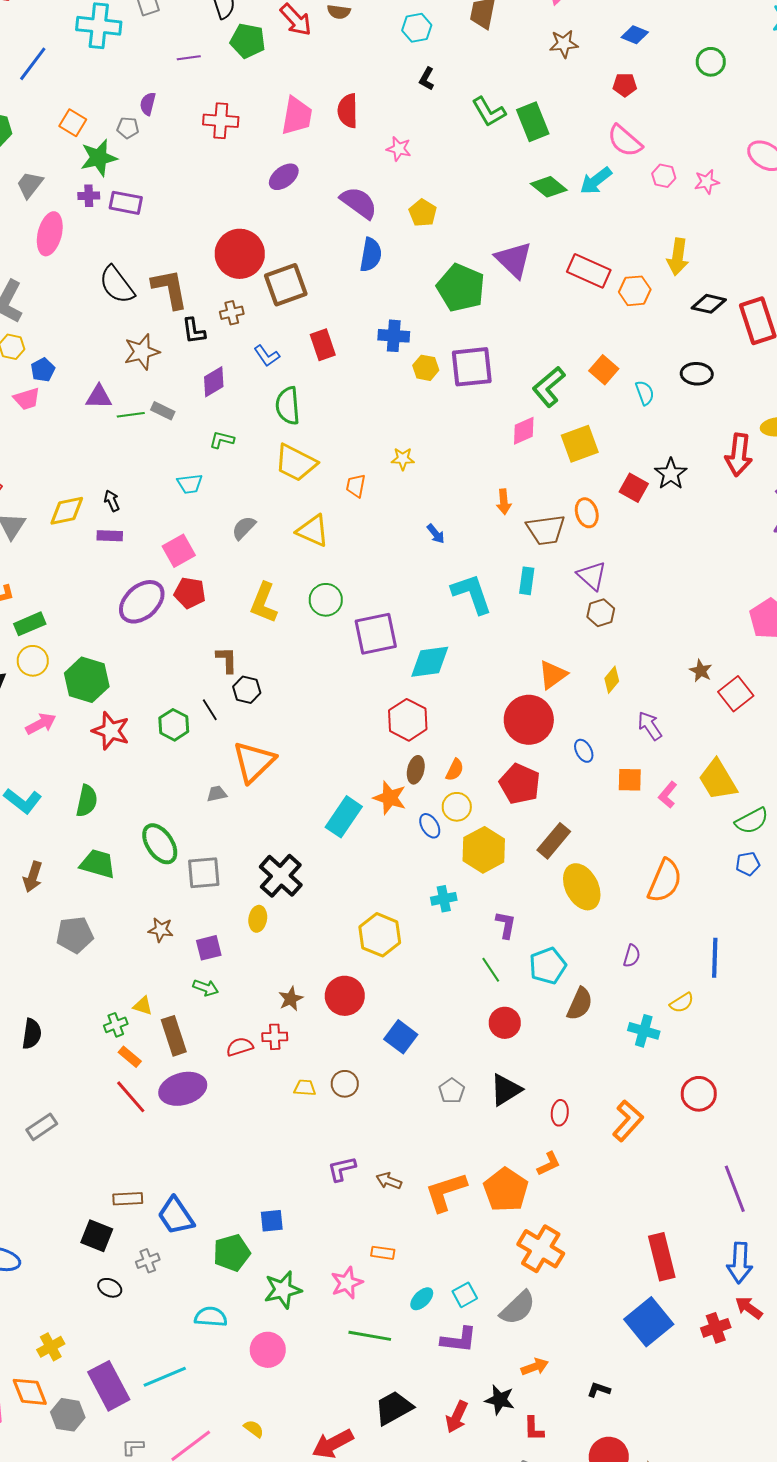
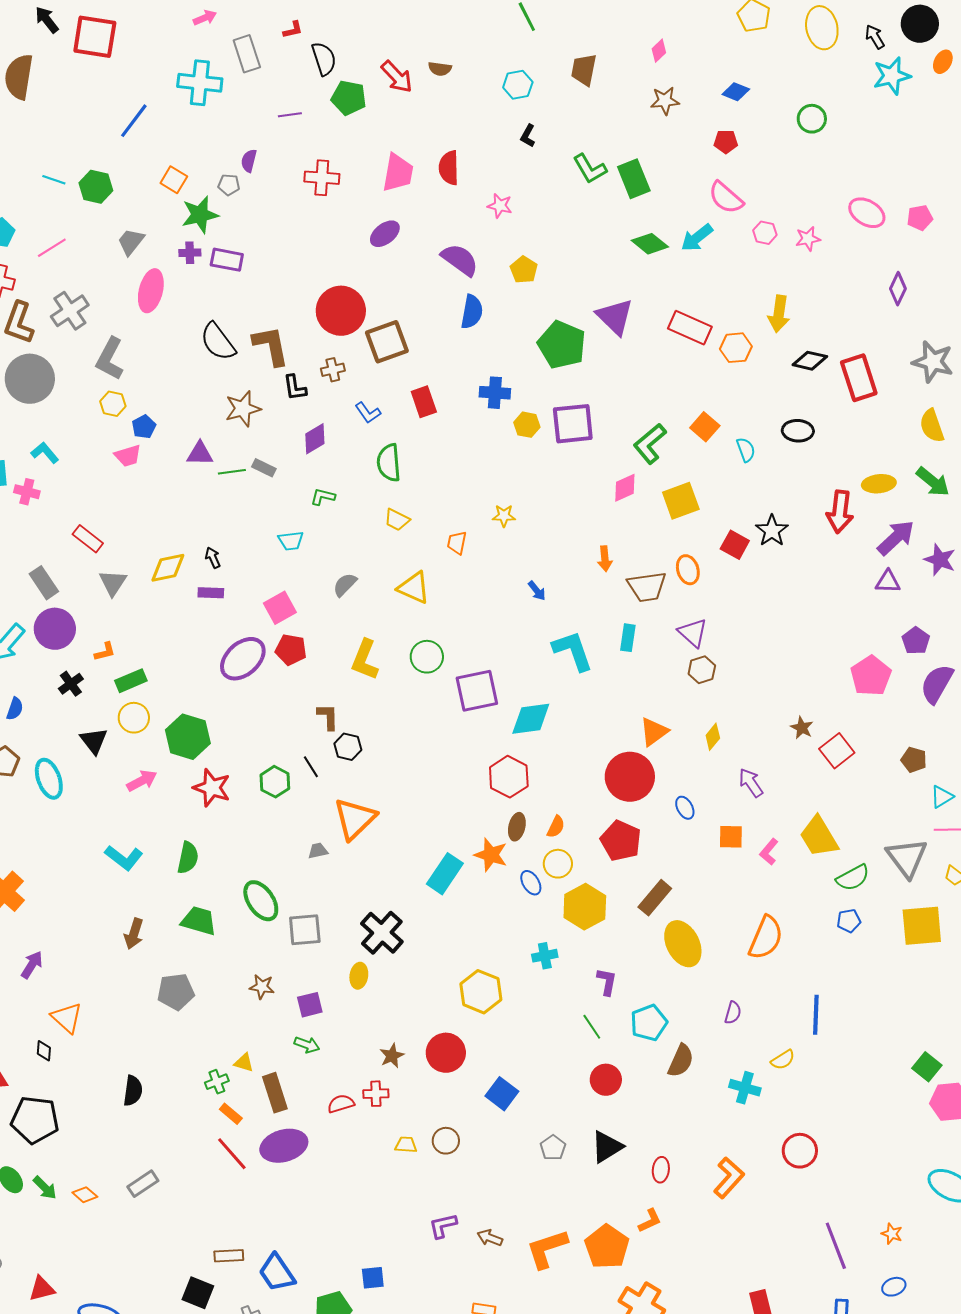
yellow trapezoid: (296, 463) -> (397, 520), size x0.6

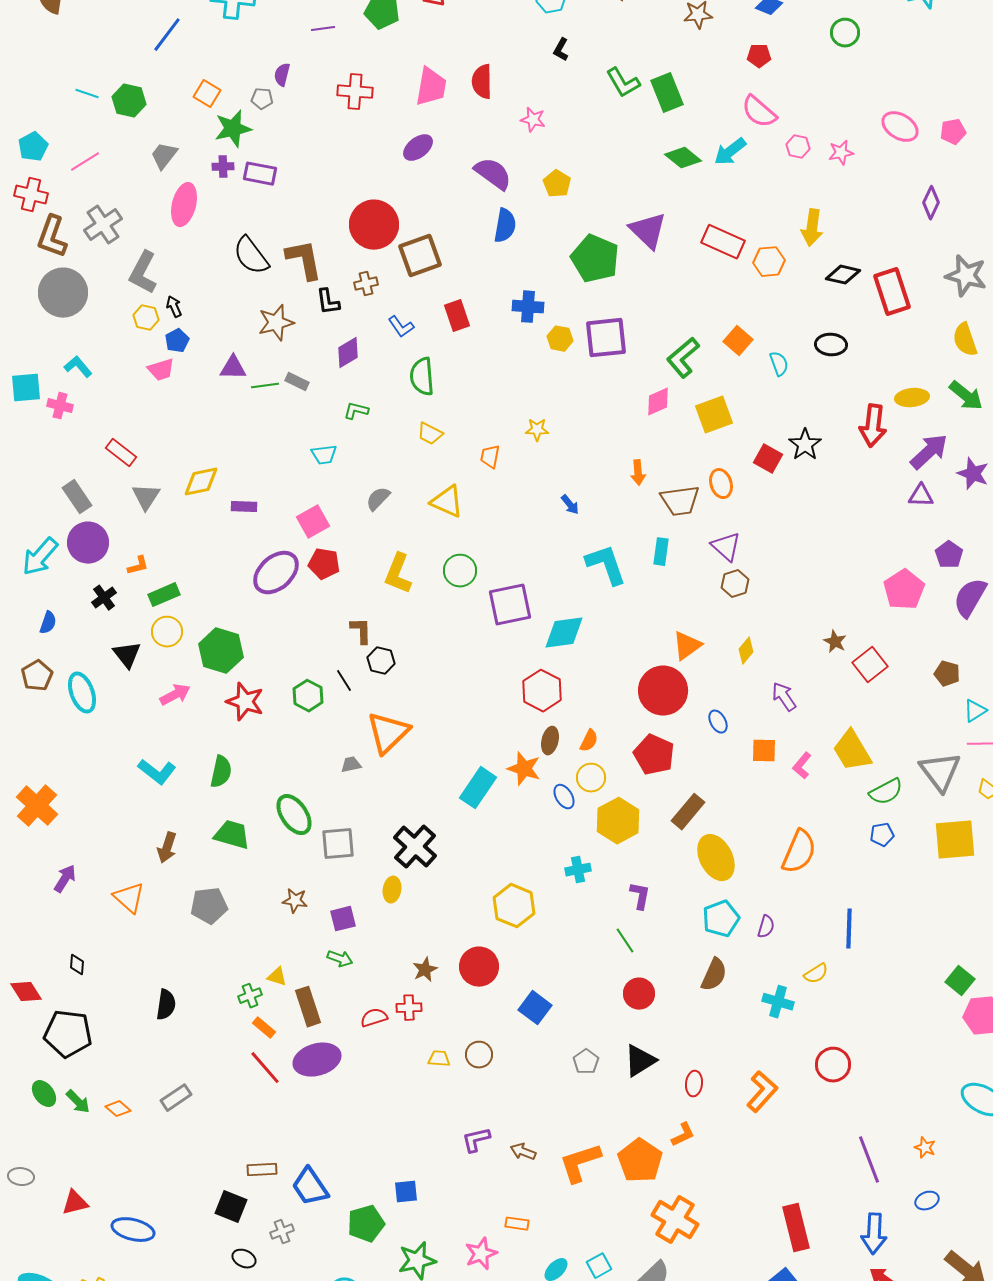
black arrow: (213, 558) -> (174, 307), moved
orange triangle: (67, 1018) -> (129, 898), moved
cyan pentagon: (649, 1023) -> (721, 919), moved

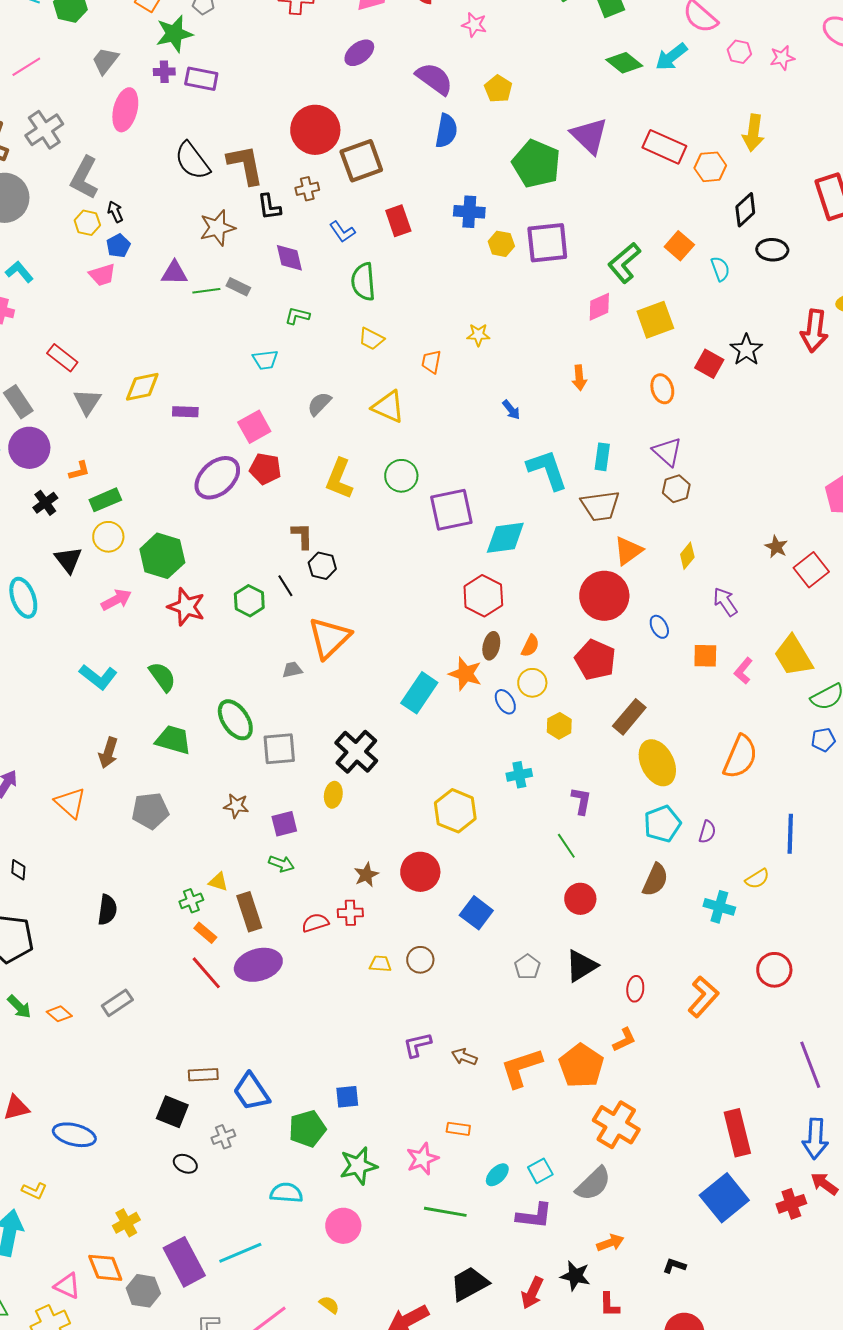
black diamond: (843, 275) -> (745, 210), moved, turned -56
purple diamond: (348, 353) -> (289, 258), turned -72
brown trapezoid: (680, 501) -> (600, 506), moved
green semicircle: (221, 772) -> (162, 677), turned -48
yellow hexagon: (618, 821) -> (559, 726), size x0.6

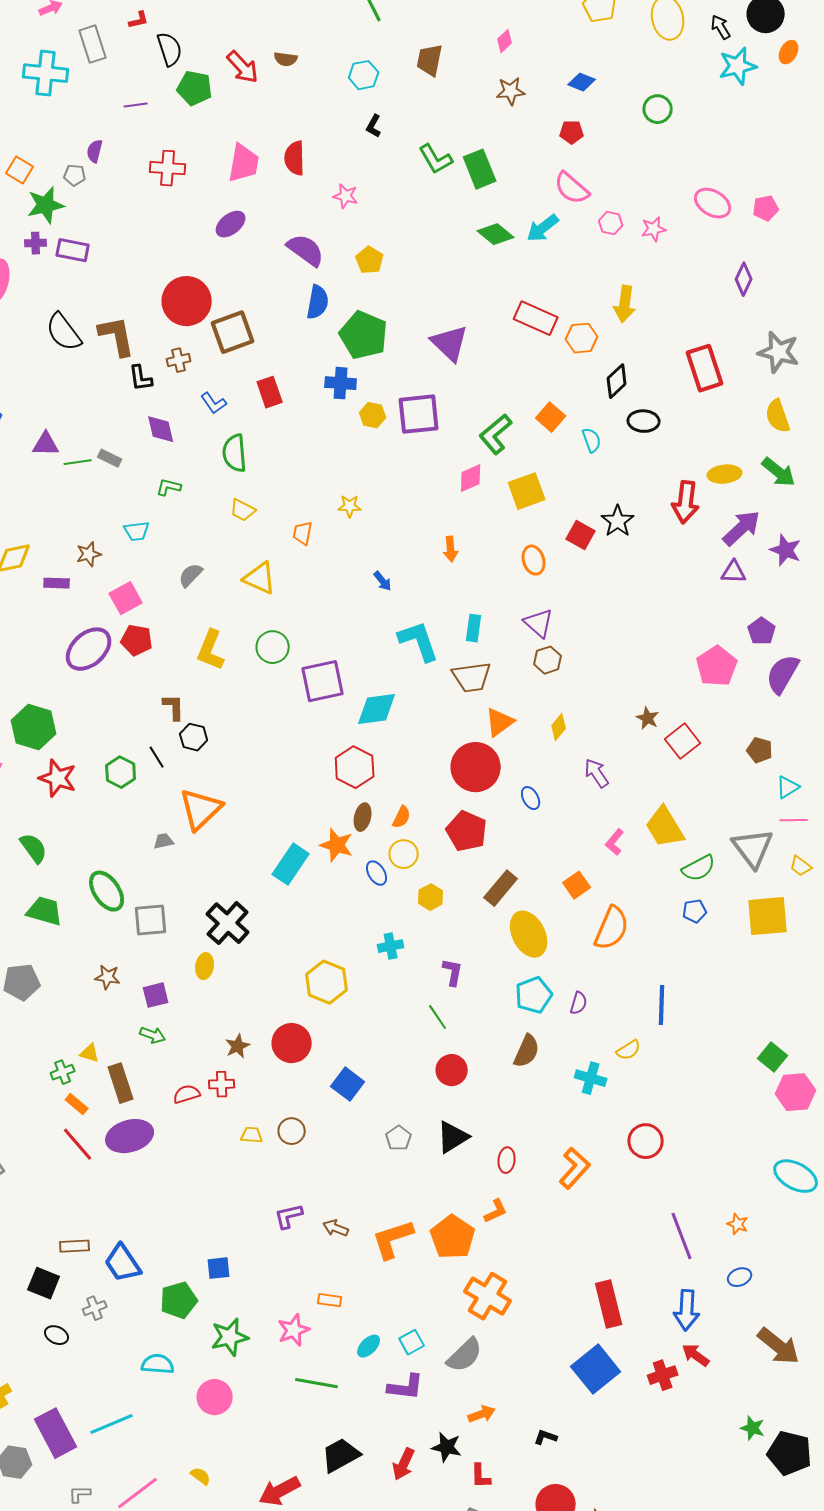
purple triangle: (589, 136) -> (450, 343), moved
green pentagon: (536, 164) -> (364, 335), moved
brown star: (217, 228) -> (89, 554), moved, size x0.7
orange square: (705, 656) -> (577, 885), moved, turned -36

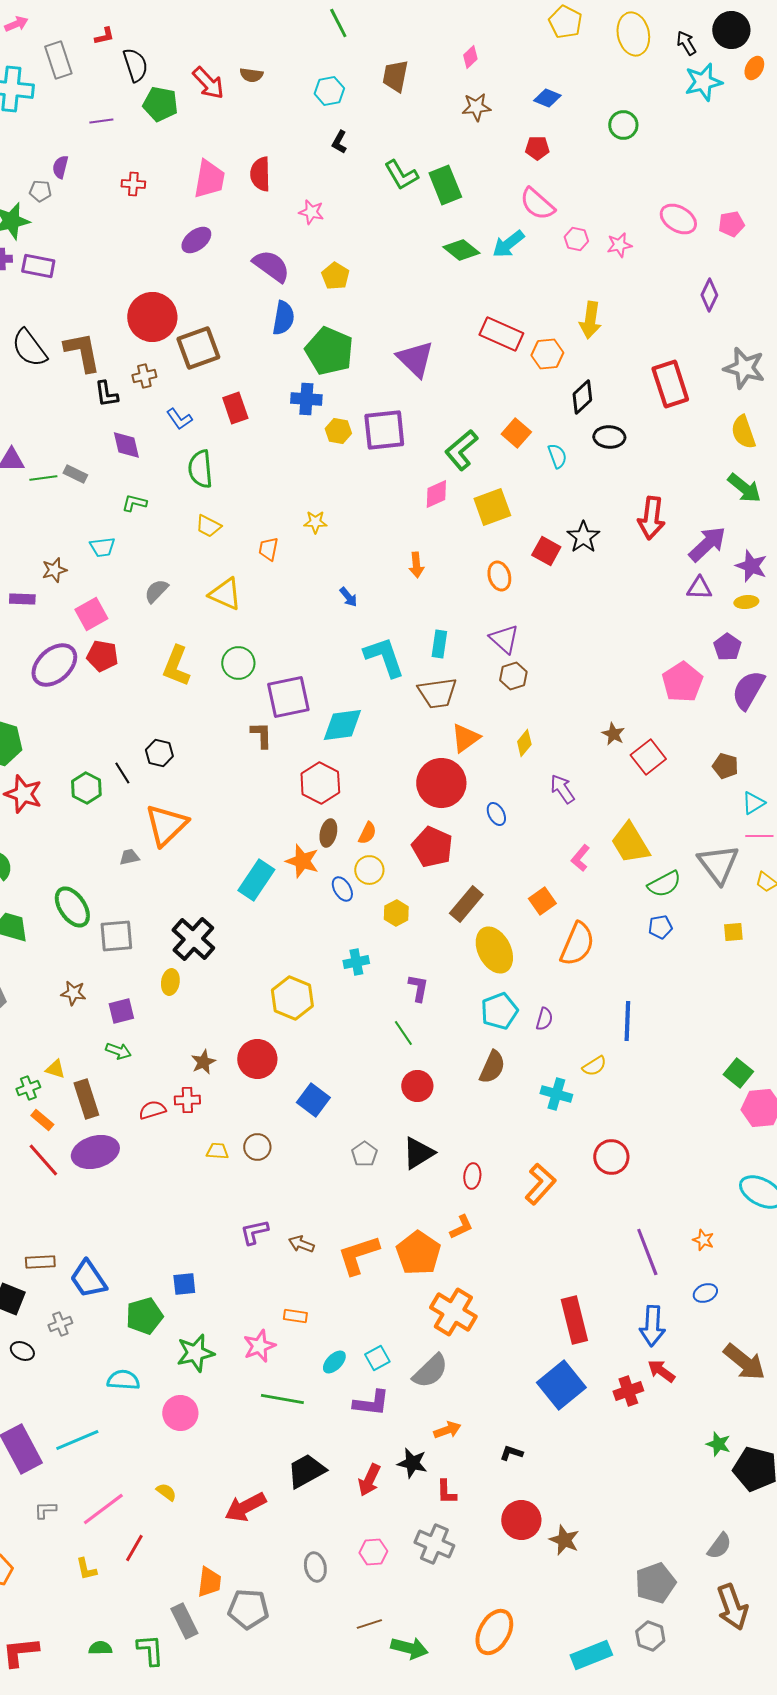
red cross: (168, 168) -> (133, 184), size x0.7
yellow ellipse: (725, 474) -> (746, 602), moved, size x0.7
brown L-shape: (174, 707) -> (261, 735), moved
yellow square: (768, 916) -> (733, 932), size x0.5

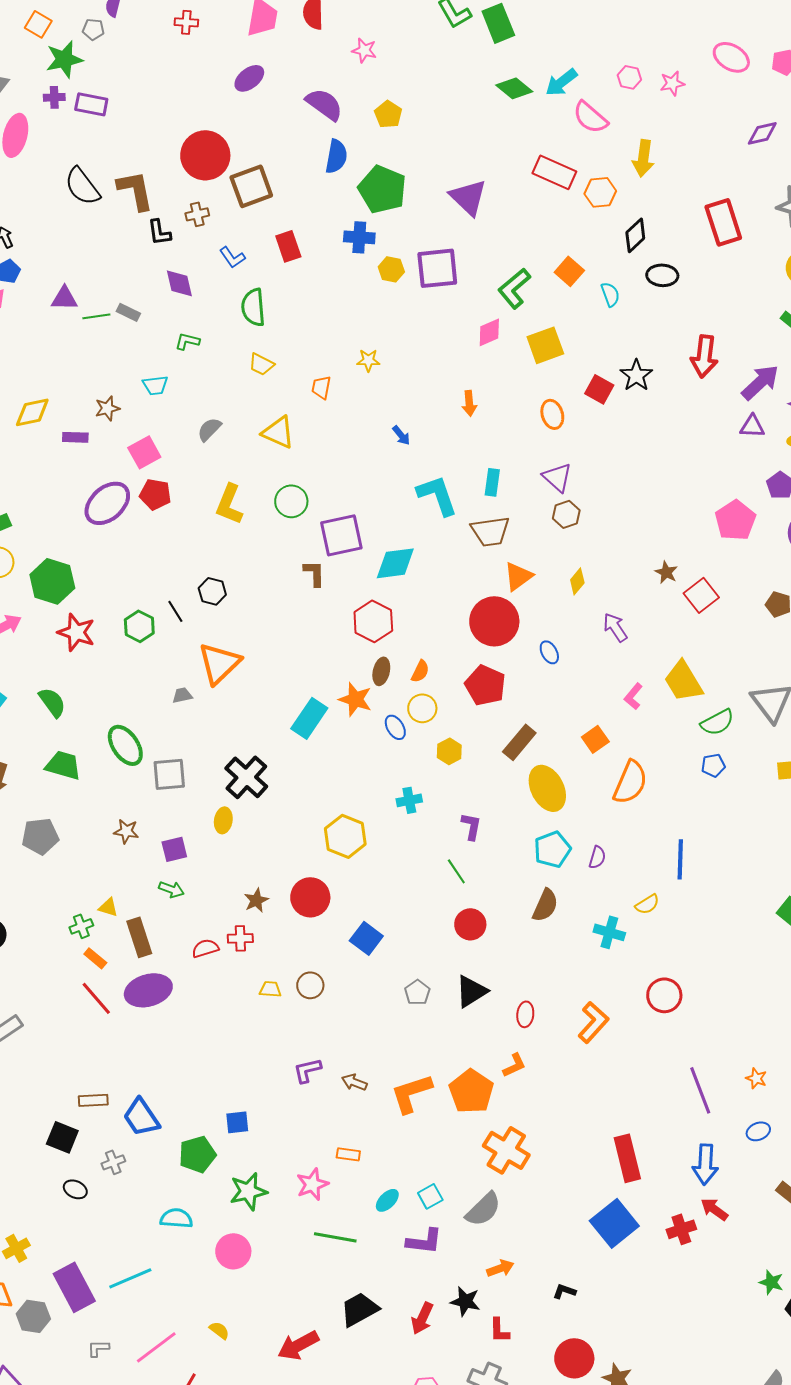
pink semicircle: (537, 204) -> (590, 117), moved
purple diamond: (709, 295) -> (762, 133), turned 52

